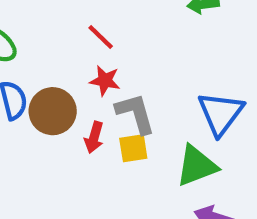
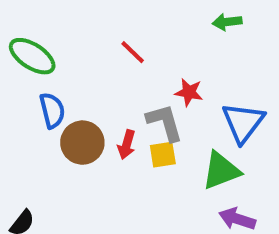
red star: (105, 81) -> (189, 92), moved
brown circle: (53, 111) -> (82, 143), moved

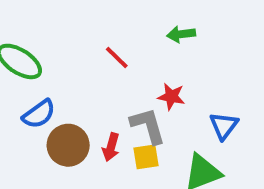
green arrow: (227, 22) -> (181, 34), moved
blue semicircle: (52, 110) -> (39, 114), turned 68
blue triangle: (243, 122) -> (224, 126), size x0.7

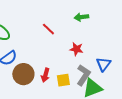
gray L-shape: (148, 126) -> (83, 75), moved, turned 50

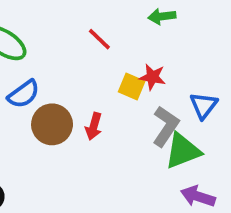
yellow square: (63, 80) -> (132, 86), moved, turned 32

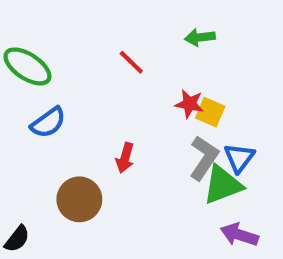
yellow square: (132, 86) -> (210, 112), moved
blue triangle: (204, 105) -> (239, 158), moved
brown circle: (52, 124) -> (79, 199), moved

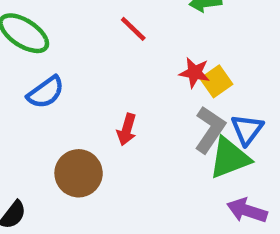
yellow square: (210, 112) -> (216, 81), turned 32

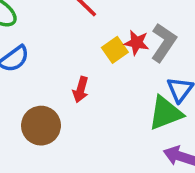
yellow square: (216, 81) -> (115, 50), moved
gray L-shape: (210, 130) -> (164, 43), moved

